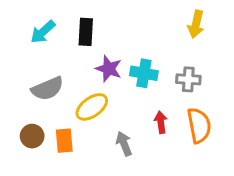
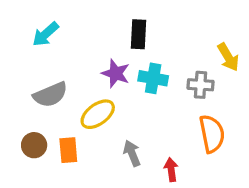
yellow arrow: (196, 24) -> (228, 57), moved, turned -44
black rectangle: (86, 32) -> (138, 34), moved
red arrow: (161, 122) -> (171, 170), moved

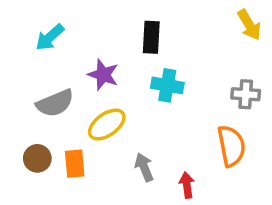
yellow arrow: (228, 57) -> (249, 25), moved
purple star: (116, 73) -> (103, 75), moved
gray cross: (200, 85) -> (246, 94), moved

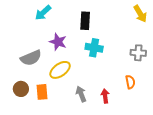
cyan arrow: (50, 37) -> (43, 13), moved
orange semicircle: (231, 146) -> (130, 82), size x0.6
red arrow: (187, 185) -> (105, 96), moved

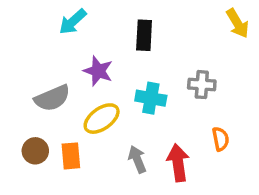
cyan cross: (94, 48) -> (151, 98), moved
gray cross: (138, 53) -> (202, 85), moved
red arrow: (105, 96) -> (178, 163), size x1.5

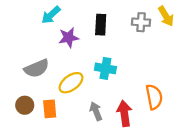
purple star: (98, 71) -> (69, 38), moved, turned -30
gray cross: (202, 85) -> (141, 22), moved
orange semicircle: (221, 139) -> (154, 97), size x1.5

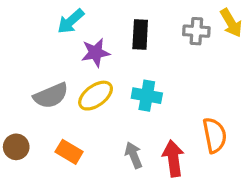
yellow ellipse: (71, 83) -> (96, 96), moved
brown circle: (25, 105) -> (16, 147), moved
orange rectangle: (50, 109) -> (69, 152), turned -54

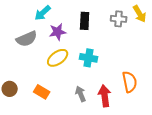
gray semicircle: (51, 96) -> (27, 39), moved

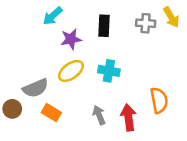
gray semicircle: (27, 39) -> (35, 88), moved

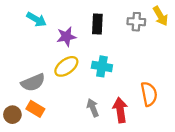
cyan arrow: (53, 16) -> (37, 19), moved, turned -108
brown circle: (12, 109) -> (12, 115), moved
orange rectangle: (51, 113) -> (35, 109), moved

